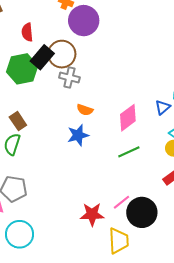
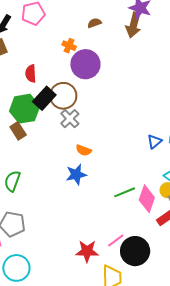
gray cross: (69, 77) -> (70, 119), turned 30
blue triangle: (163, 107) -> (154, 142), moved
pink diamond: (128, 118) -> (147, 199), moved, turned -36
brown rectangle: (18, 121) -> (18, 131), moved

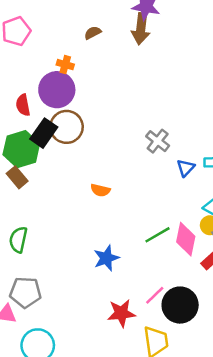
purple circle: (85, 64) -> (57, 90), moved
gray cross: (70, 119) -> (158, 141), moved
blue star: (76, 174) -> (106, 258), moved

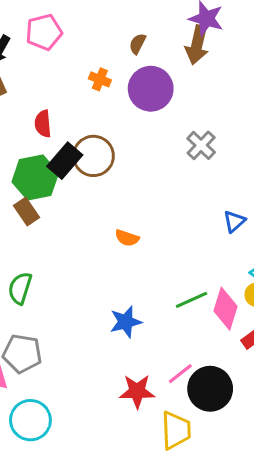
brown semicircle: (93, 33) -> (137, 44), turned -42
purple circle: (57, 90) -> (151, 89), moved
gray cross: (158, 141) -> (201, 145), moved

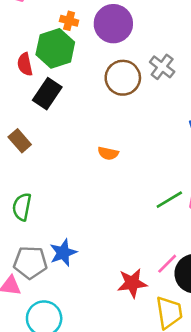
brown circle: (93, 156) -> (123, 78), moved
green hexagon: (35, 177) -> (55, 48), moved
blue star: (126, 322) -> (63, 253), moved

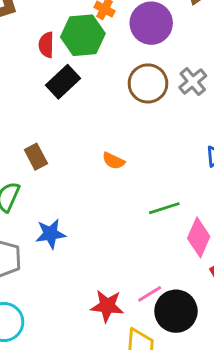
brown rectangle: (20, 141) -> (36, 157), moved
green line: (169, 200) -> (164, 208), moved
blue star: (63, 253) -> (51, 234), moved

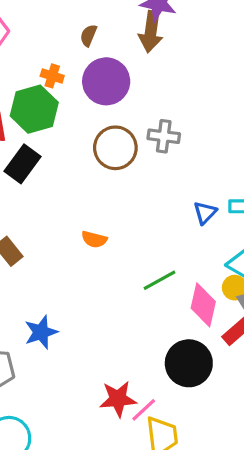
gray cross: (193, 82) -> (164, 136), turned -32
pink line: (150, 294) -> (144, 410), moved
black circle: (176, 311) -> (189, 363), moved

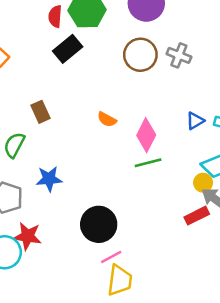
pink diamond: (203, 305) -> (146, 135), moved
black circle: (189, 363) -> (99, 224), moved
red star: (118, 399) -> (28, 236), moved

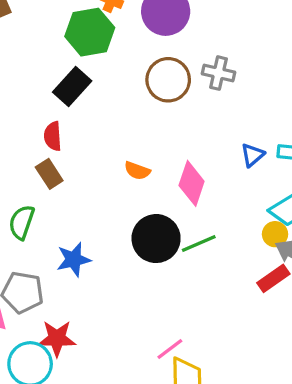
red semicircle: (55, 16) -> (53, 136), moved
green line: (148, 163) -> (199, 243), moved
black circle: (99, 224) -> (156, 239), moved

